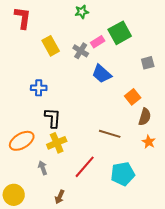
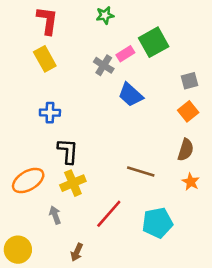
red L-shape: (23, 18) -> (47, 20), moved
yellow rectangle: (51, 46) -> (45, 59), moved
orange square: (133, 97) -> (188, 111), moved

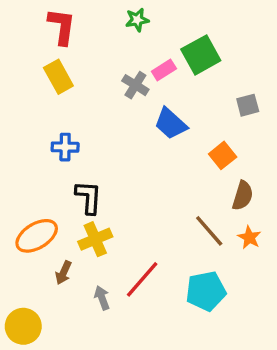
orange square: (188, 111) -> (223, 155), moved
brown line: (141, 172) -> (209, 231), moved, turned 32
gray arrow: (55, 215) -> (102, 298), moved
brown arrow: (77, 252) -> (63, 273), moved

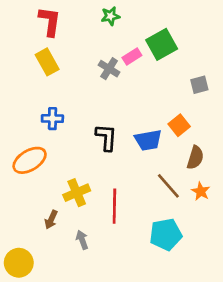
blue trapezoid: (171, 124) -> (148, 140), moved, turned -52
black L-shape: (89, 197) -> (106, 137), moved
orange ellipse: (37, 236) -> (30, 160), moved
red line: (142, 279) -> (114, 206), moved, turned -40

